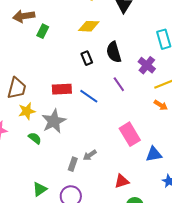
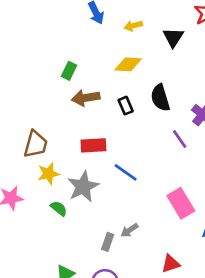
brown arrow: (24, 16) -> (86, 98), moved
purple line: (119, 84) -> (180, 139), moved
blue line: (89, 96) -> (126, 172), moved

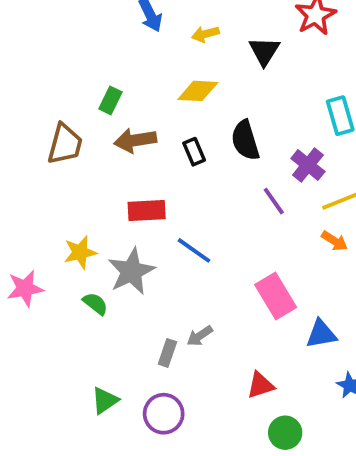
brown trapezoid: (36, 144) -> (65, 144), moved

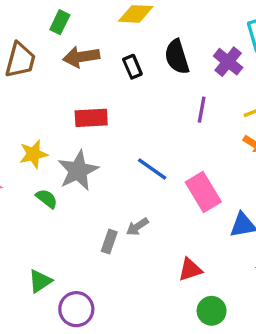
purple cross: (308, 165) -> (228, 62), moved
purple line: (274, 201) -> (202, 110), turned 45
blue line: (194, 250) -> (152, 169), moved
green triangle: (105, 400) -> (40, 281), moved
purple circle: (164, 414) -> (76, 309), moved

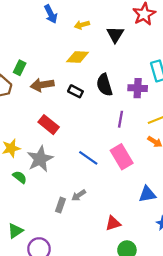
green rectangle: (60, 22) -> (20, 68), moved
purple cross: (228, 62) -> (138, 88), turned -36
black rectangle: (132, 67) -> (75, 91), turned -40
red rectangle: (91, 118) -> (49, 125), turned 42
pink rectangle: (203, 192) -> (122, 157), moved

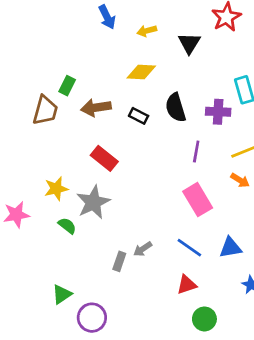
blue line: (88, 158) -> (189, 248), moved

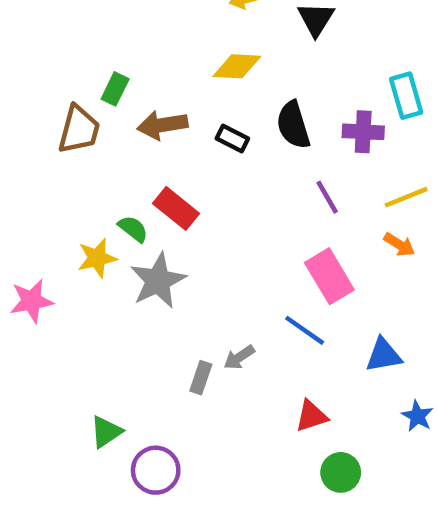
purple line: (196, 152) -> (327, 197), turned -40
green semicircle: (67, 226) -> (133, 229), moved
blue line: (189, 248) -> (305, 330), moved

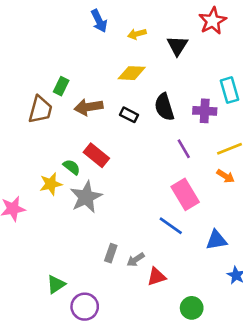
gray arrow: (239, 357) -> (136, 260), moved
red triangle: (311, 416) -> (156, 277), moved

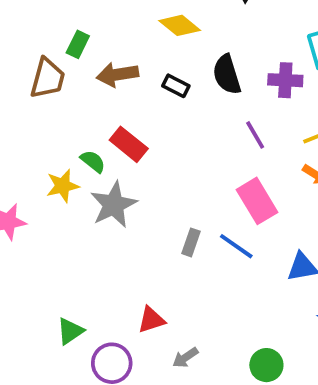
yellow diamond: (132, 73) -> (180, 25), turned 36
gray rectangle: (111, 253) -> (191, 242), moved
gray arrow: (136, 260) -> (185, 358), moved
red triangle: (156, 277) -> (151, 320), moved

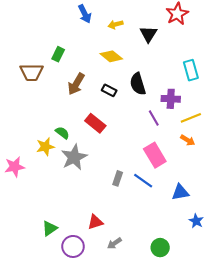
green rectangle: (78, 44) -> (58, 54), moved
brown arrow: (117, 75) -> (76, 84), turned -50
brown trapezoid: (48, 78) -> (32, 72), moved, turned 75
purple cross: (285, 80) -> (171, 99), moved
red rectangle: (129, 144) -> (95, 123), moved

